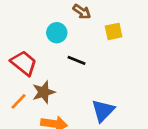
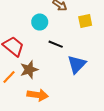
blue triangle: (103, 111) -> (77, 64), moved

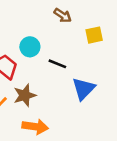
cyan circle: (40, 22) -> (30, 47), moved

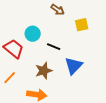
brown star: (25, 95) -> (44, 71), moved

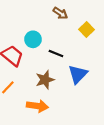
yellow square: (82, 25) -> (87, 29), turned -32

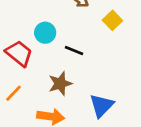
blue triangle: (78, 74) -> (101, 106), moved

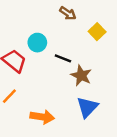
brown star: (60, 84) -> (81, 75), moved, turned -30

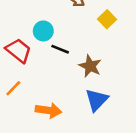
black line: (63, 58) -> (60, 49), moved

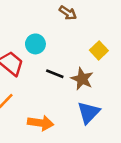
yellow square: (107, 19) -> (99, 50), moved
black line: (60, 49) -> (55, 74), moved

